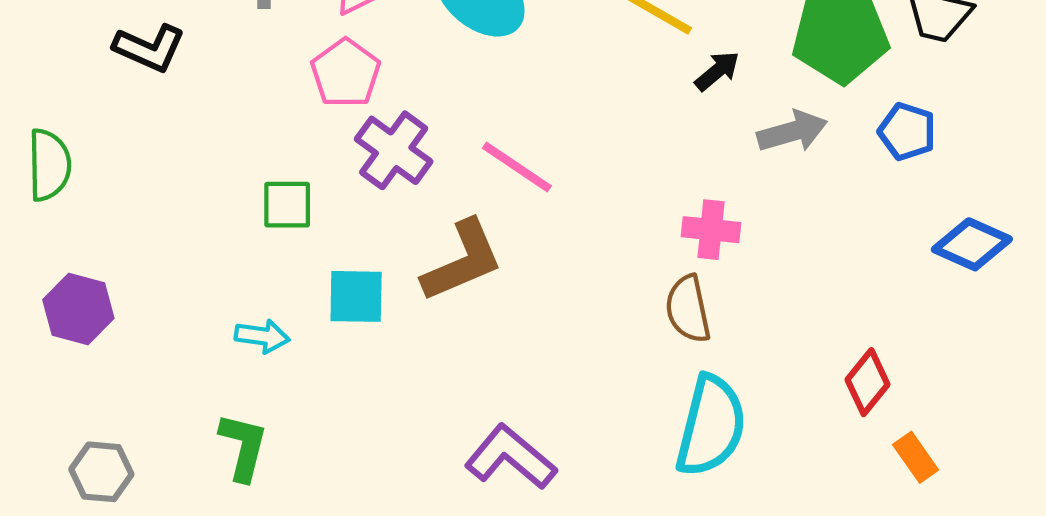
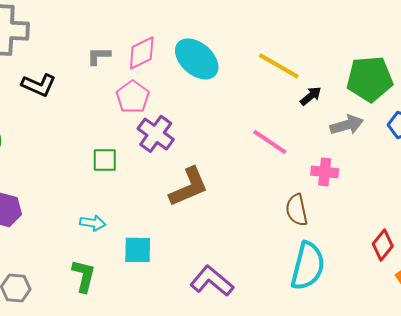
pink line: (517, 167) -> (270, 142), moved
pink cross: (711, 230) -> (325, 172), moved
cyan square: (356, 296) -> (138, 250), moved

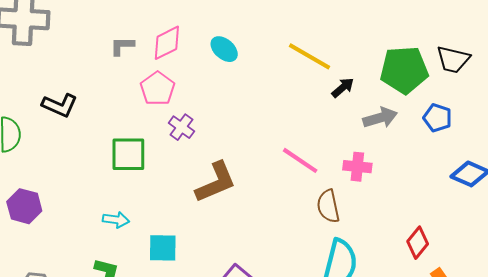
cyan ellipse: (197, 59) -> (224, 49), size x0.6
black L-shape: (39, 85) -> (60, 105), moved
purple cross: (156, 134) -> (181, 127), size x0.7
pink line: (270, 142) -> (300, 160), moved
green square: (105, 160) -> (128, 154), size x1.4

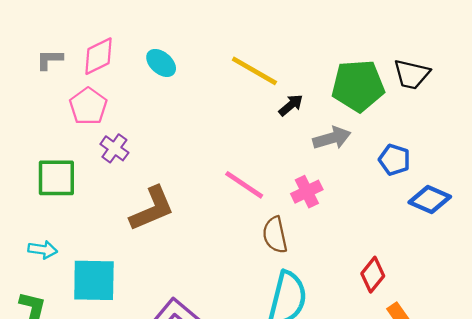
blue pentagon: (437, 118) -> (394, 160), moved
pink cross: (357, 167) -> (307, 192), turned -32
cyan square: (163, 248) -> (94, 280), size x1.4

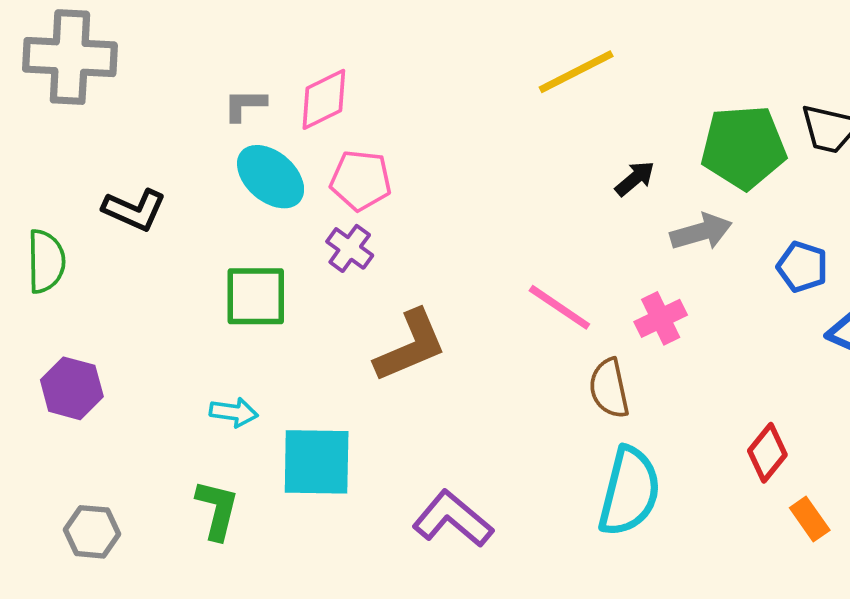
cyan ellipse: (161, 63) -> (271, 177), moved, size x1.4
yellow line: (254, 71) -> (576, 72), moved, turned -57
pink pentagon: (88, 106) -> (361, 180), moved, turned -30

